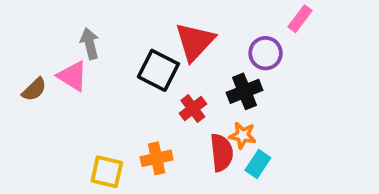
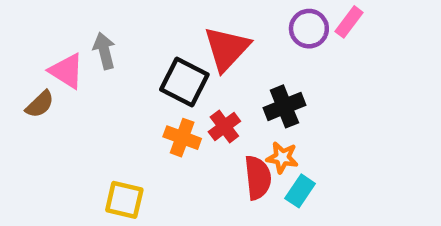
purple circle: (266, 53) -> (309, 29), moved
pink triangle: (72, 76) -> (67, 71), moved
orange cross: (157, 158) -> (182, 138), moved, turned 32

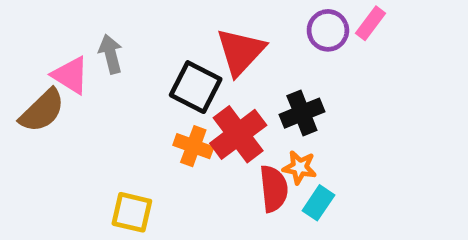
brown semicircle: (40, 104) -> (42, 111), size x1.5
red cross: (224, 126) -> (238, 134), size x1.6

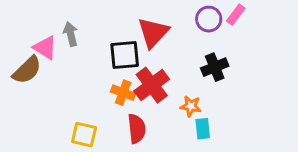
black square: (196, 87) -> (125, 55), turned -32
black cross: (302, 113) -> (215, 67), moved
red semicircle: (274, 189) -> (137, 129), moved
cyan rectangle: (318, 203) -> (203, 129), turned -40

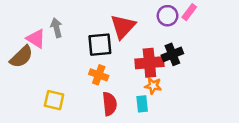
red cross: (152, 85) -> (149, 63), moved, turned 32
cyan rectangle: (203, 129) -> (142, 104), moved
yellow square: (84, 135) -> (54, 100), moved

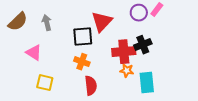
pink triangle: (36, 39) -> (34, 53), moved
brown semicircle: (21, 57) -> (18, 22), moved
cyan rectangle: (142, 104) -> (147, 83), moved, size x1.5

